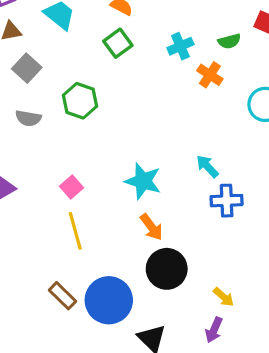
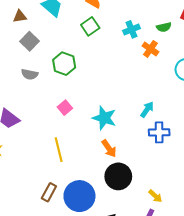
cyan arrow: (207, 166) -> (147, 109), turned 77
pink square: (72, 187) -> (65, 108), moved
brown rectangle: (62, 296) -> (49, 192), turned 72

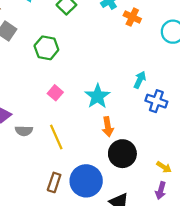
gray semicircle: (30, 74) -> (24, 131), moved
cyan star: (104, 118) -> (97, 96), turned 30
blue cross: (159, 132) -> (156, 101), turned 30
orange arrow: (109, 148) -> (108, 127), turned 36

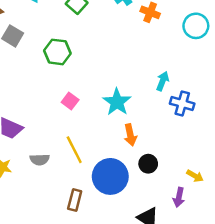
gray semicircle: (24, 131) -> (40, 160), moved
black circle: (122, 154) -> (148, 164), size x0.6
blue circle: (86, 181) -> (110, 176), moved
purple arrow: (161, 191) -> (179, 197), moved

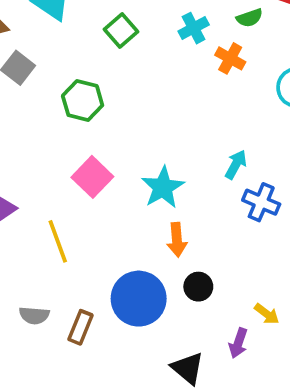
pink square: (70, 101) -> (92, 177), size x1.5
yellow line: (74, 150) -> (58, 241), moved
gray semicircle: (40, 160) -> (34, 315), moved

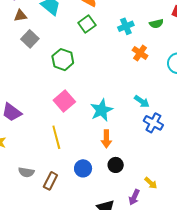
orange cross: (230, 58) -> (140, 53), moved
cyan arrow: (236, 165) -> (142, 101), turned 91
yellow line: (58, 241) -> (56, 137), moved
blue circle: (139, 299) -> (83, 168), size x0.6

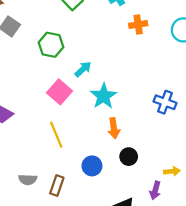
orange cross: (140, 53) -> (138, 25), turned -35
cyan arrow: (142, 101) -> (83, 69), moved, turned -70
yellow arrow: (151, 183) -> (172, 171), turned -40

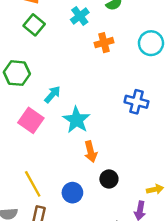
blue cross: (165, 102) -> (136, 102), moved
yellow line: (56, 135) -> (33, 184), moved

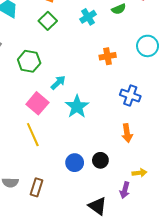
orange cross: (104, 43) -> (108, 56), moved
orange arrow: (91, 152) -> (127, 133), moved
yellow line: (33, 184) -> (33, 135), moved
blue circle: (72, 193) -> (75, 163), moved

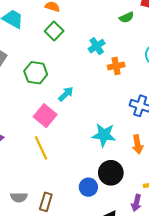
cyan cross: (88, 17) -> (97, 46), moved
cyan star: (77, 107) -> (104, 135), moved, turned -30
black circle: (100, 160) -> (111, 173), size x1.5
blue circle: (75, 163) -> (88, 187), moved

